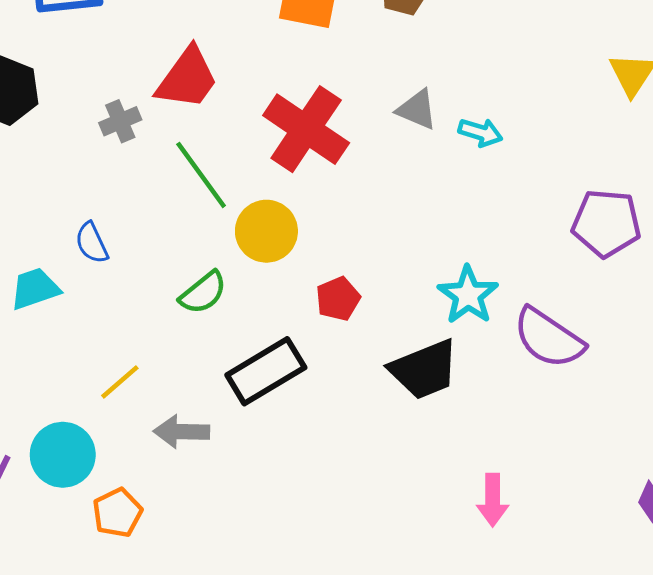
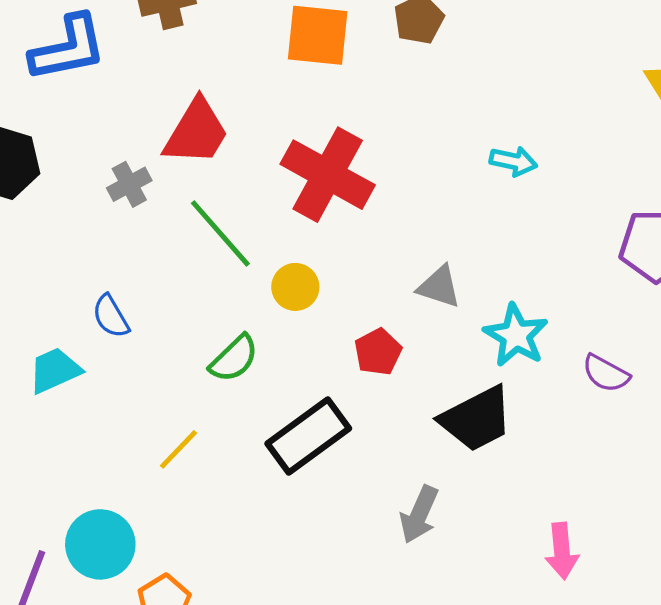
gray triangle: (417, 110) -> (439, 287), moved
yellow circle: (266, 231) -> (295, 287), size x0.7
purple semicircle: (549, 338) -> (606, 373), size x0.6
yellow line: (120, 382) -> (178, 449), moved
gray arrow: (182, 432) -> (419, 514), moved, turned -62

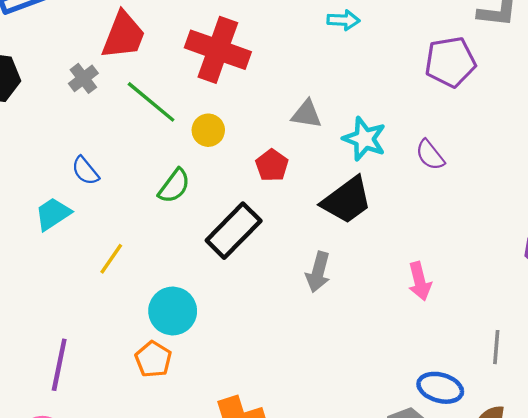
purple semicircle: (606, 373) -> (430, 155), turned 32
yellow line: (178, 449) -> (111, 259), moved
cyan circle: (100, 544) -> (173, 311), moved

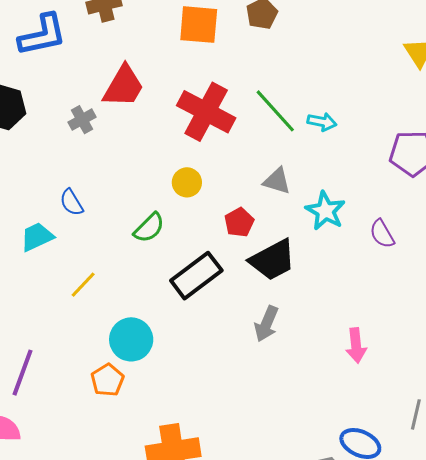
cyan arrow: (343, 20) -> (322, 122), moved
green line: (151, 102) -> (275, 111), moved
black trapezoid: (347, 200) -> (273, 260), moved

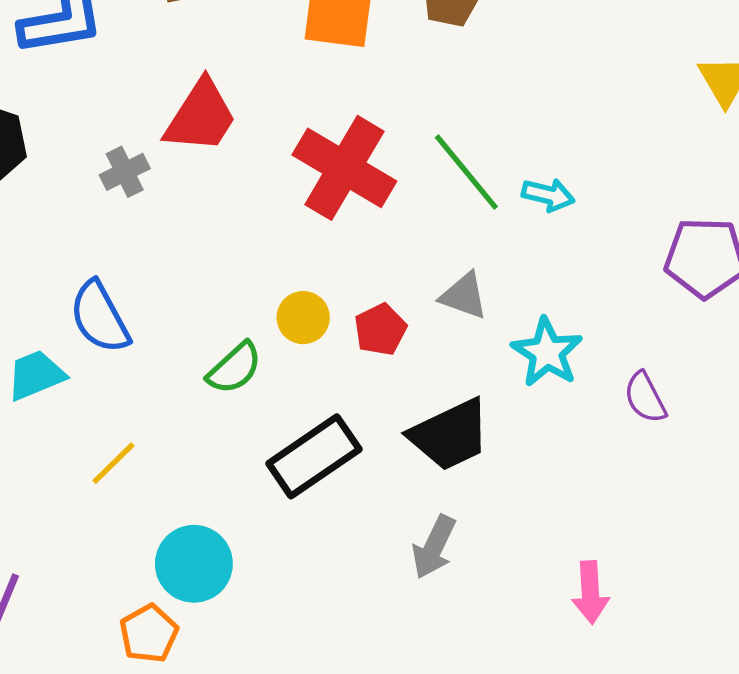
yellow circle: (187, 182) -> (303, 318), moved
blue semicircle: (72, 202) -> (100, 317), size x1.5
red pentagon: (239, 222) -> (380, 329), moved

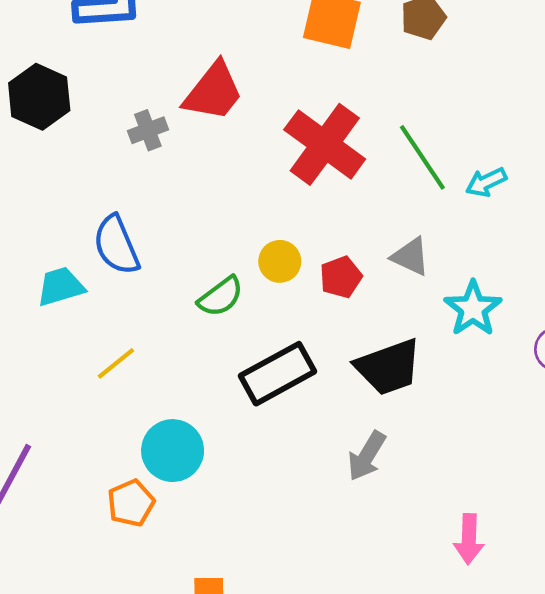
cyan arrow: (548, 195) -> (486, 182), turned 135
pink arrow: (590, 592) -> (469, 539), moved

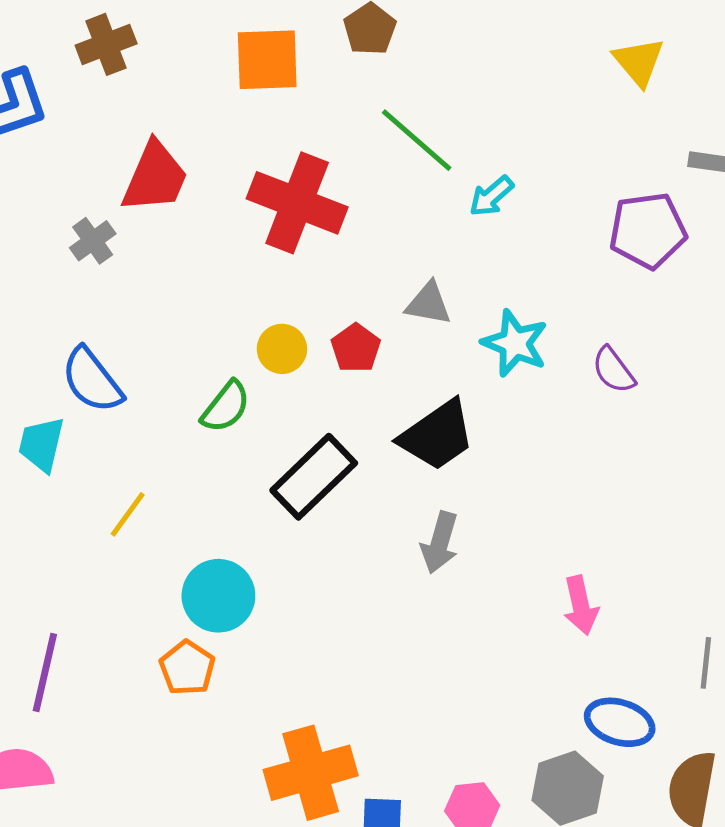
green line: (422, 157) -> (417, 140), moved
cyan trapezoid: (60, 287) -> (41, 444), turned -45

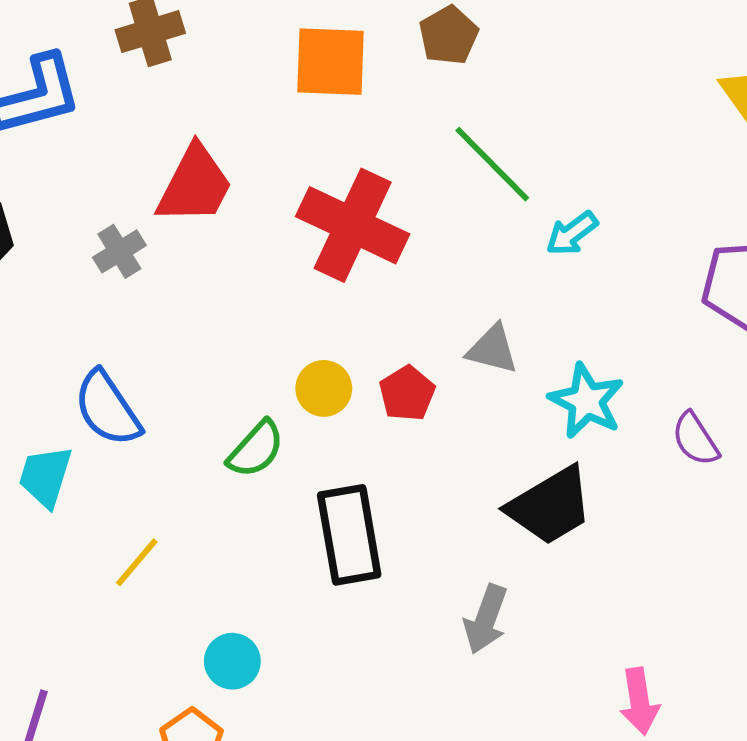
black trapezoid: (437, 435) -> (550, 506), moved
black rectangle: (314, 477) -> (349, 535), turned -60
cyan circle: (218, 596) -> (232, 661), size x0.7

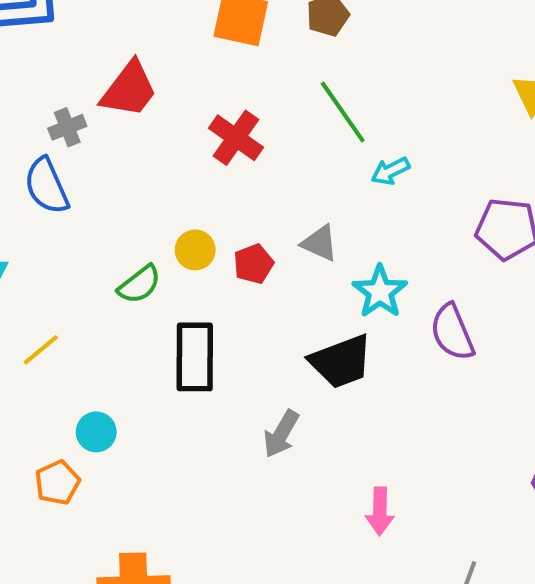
red cross: (353, 225) -> (236, 138), size x0.7
blue semicircle: (107, 408) -> (47, 186), moved
purple semicircle: (695, 439) -> (452, 332), size x1.4

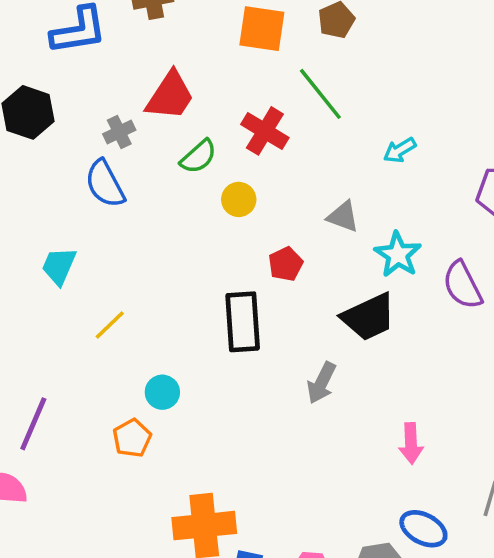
green line: (343, 112) -> (320, 94), moved
yellow circle: (195, 250) -> (239, 199), moved
red pentagon: (254, 264) -> (286, 264), moved
green semicircle: (139, 284) -> (198, 157), moved

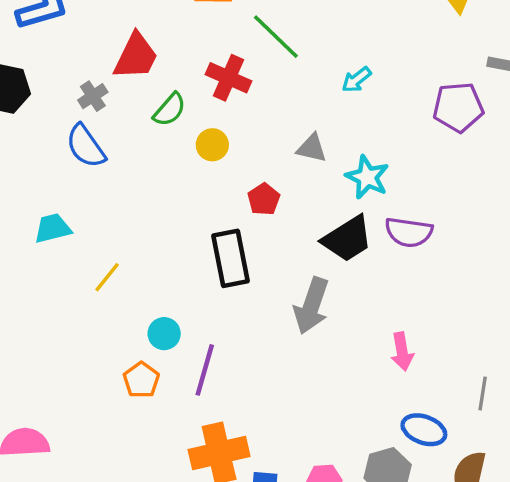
cyan trapezoid: (59, 266) -> (53, 228), turned 60
purple semicircle: (462, 285) -> (409, 232), moved, turned -48
gray arrow: (322, 383) -> (311, 306), size x1.4
purple line: (33, 424) -> (205, 370), moved

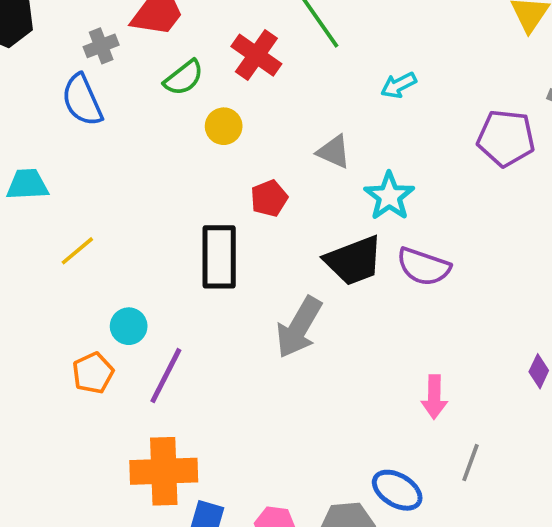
pink arrow: (402, 352) -> (434, 397), moved

